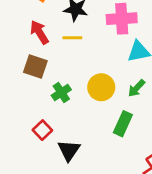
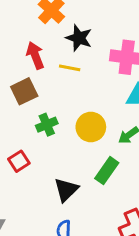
brown square: (35, 66) -> (24, 91), turned 35
black triangle: (69, 150) -> (66, 190), moved

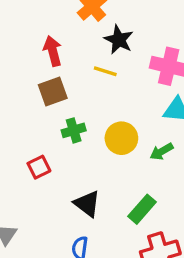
red arrow: (35, 55) -> (53, 51), moved
green rectangle: (107, 171) -> (142, 209), moved
black triangle: (66, 190) -> (87, 204), turned -44

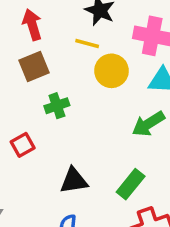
yellow circle: (121, 138) -> (112, 71), moved
green arrow: (162, 151) -> (148, 124), size x1.4
black triangle: (87, 204) -> (74, 181), turned -44

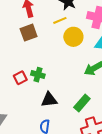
yellow line: (87, 44) -> (60, 20), turned -40
green cross: (57, 106) -> (38, 75), moved, turned 32

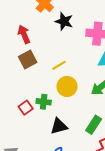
yellow line: (60, 20) -> (59, 65), moved
yellow circle: (73, 37) -> (67, 86), moved

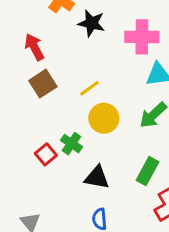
green cross: (44, 102) -> (71, 144), turned 32
black triangle: (59, 126) -> (97, 177), turned 30

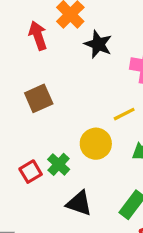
red arrow: (34, 47) -> (38, 36), moved
yellow line: (90, 88) -> (124, 114), moved

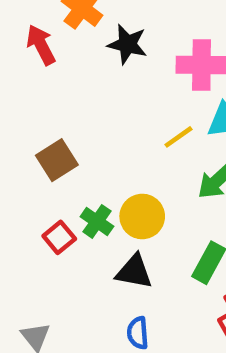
brown square: (39, 98) -> (57, 160), moved
yellow circle: (96, 144) -> (142, 216), moved

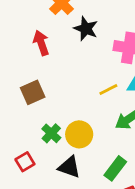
red arrow: (41, 45) -> (41, 43), moved
red square: (59, 237) -> (25, 162), moved

